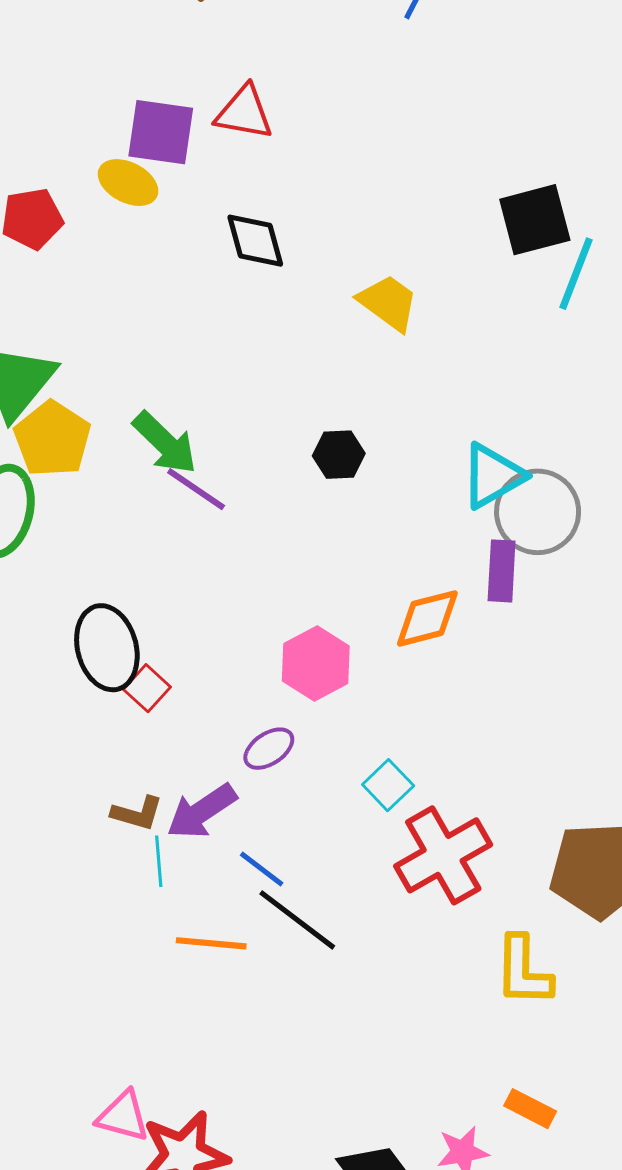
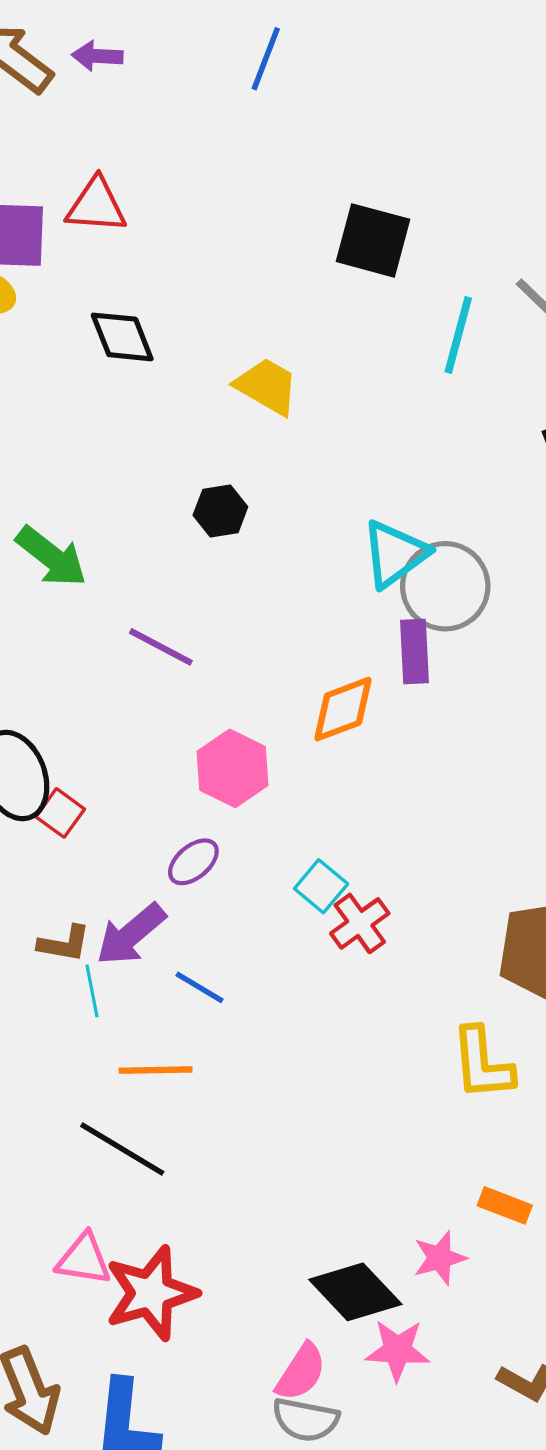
black square: (535, 220) -> (373, 240), moved, turned 36
black hexagon: (339, 455) -> (220, 511), moved
purple line: (196, 489) -> (161, 647), moved
red cross: (443, 855) -> (360, 923), moved, size x0.6
black line: (297, 920) -> (122, 1149), moved

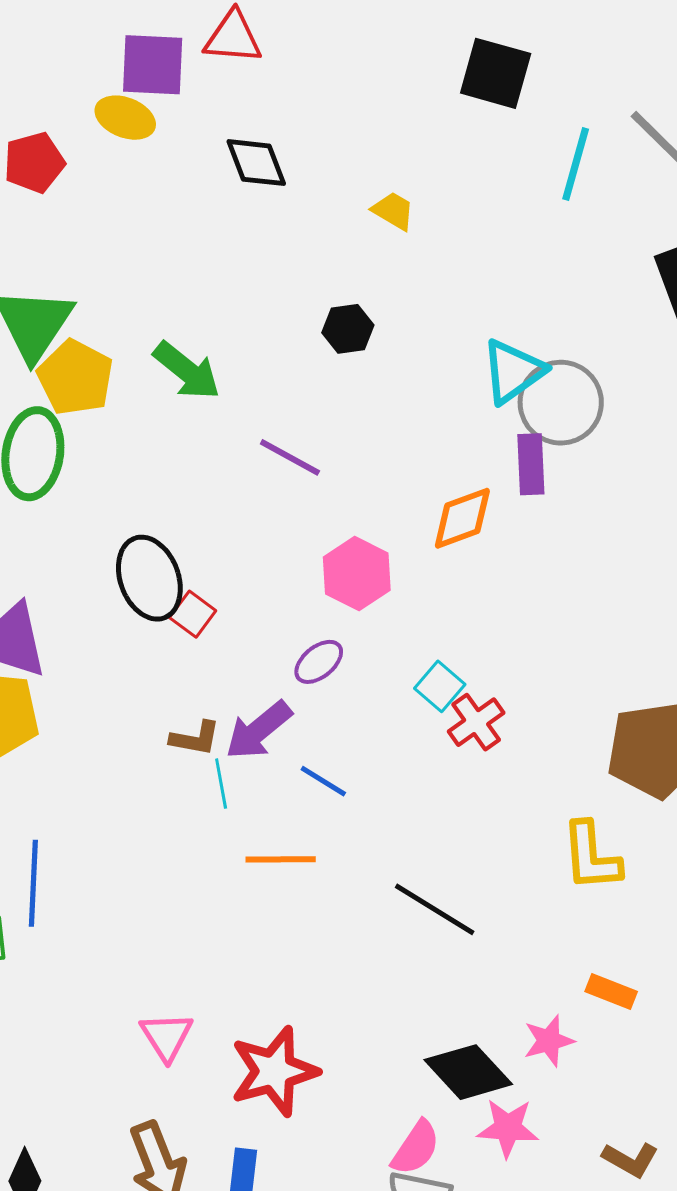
yellow trapezoid: (267, 386) -> (393, 211), size x0.7
black line: (122, 1149) -> (435, 909), moved
pink triangle: (84, 1259) -> (167, 1036), moved, turned 48

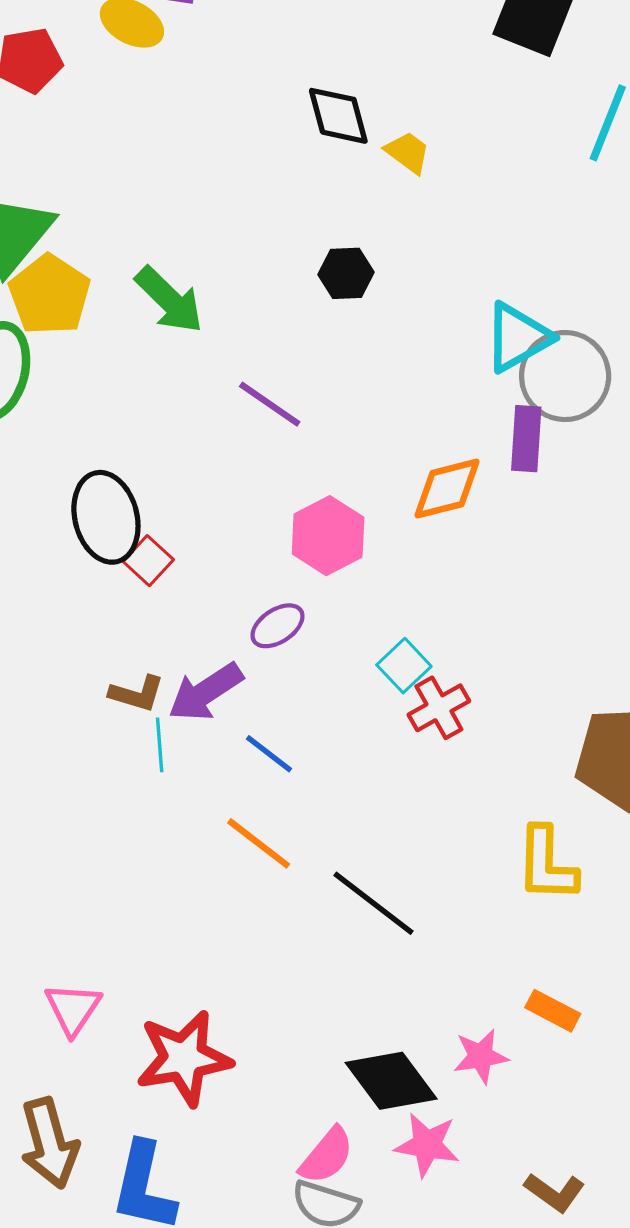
black diamond: (256, 163) -> (338, 116), moved
orange line: (281, 859) -> (259, 843), moved, turned 32

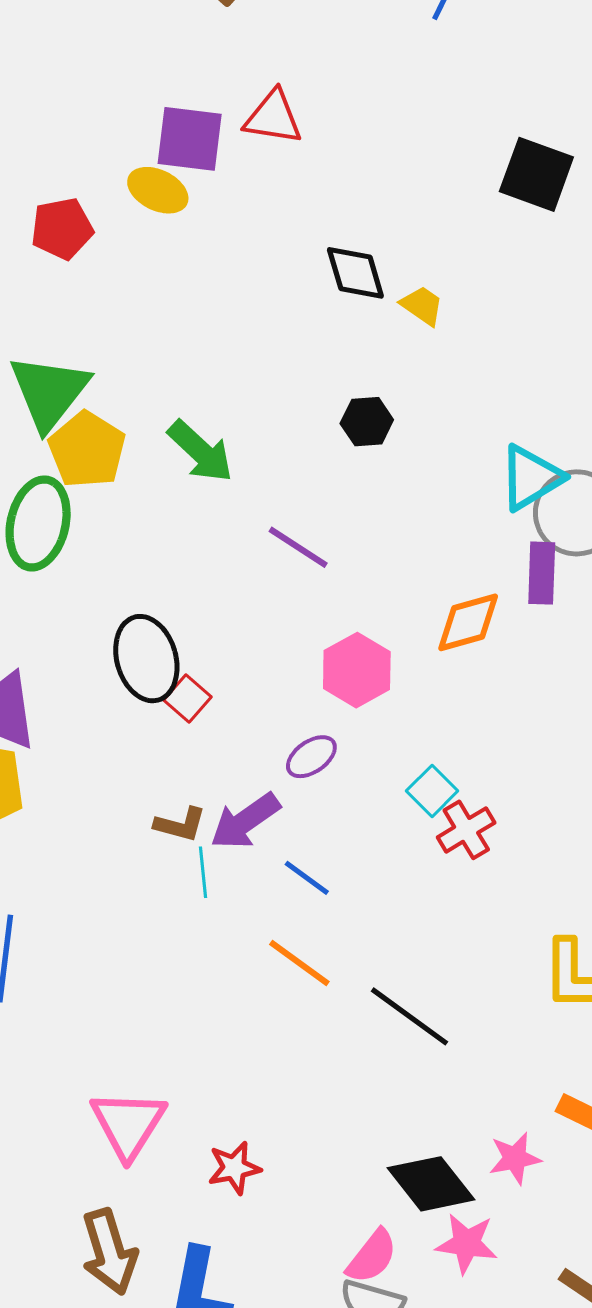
pink triangle: (73, 1009) -> (128, 1124), size x1.4
red star: (184, 1058) -> (234, 1168), size x0.6

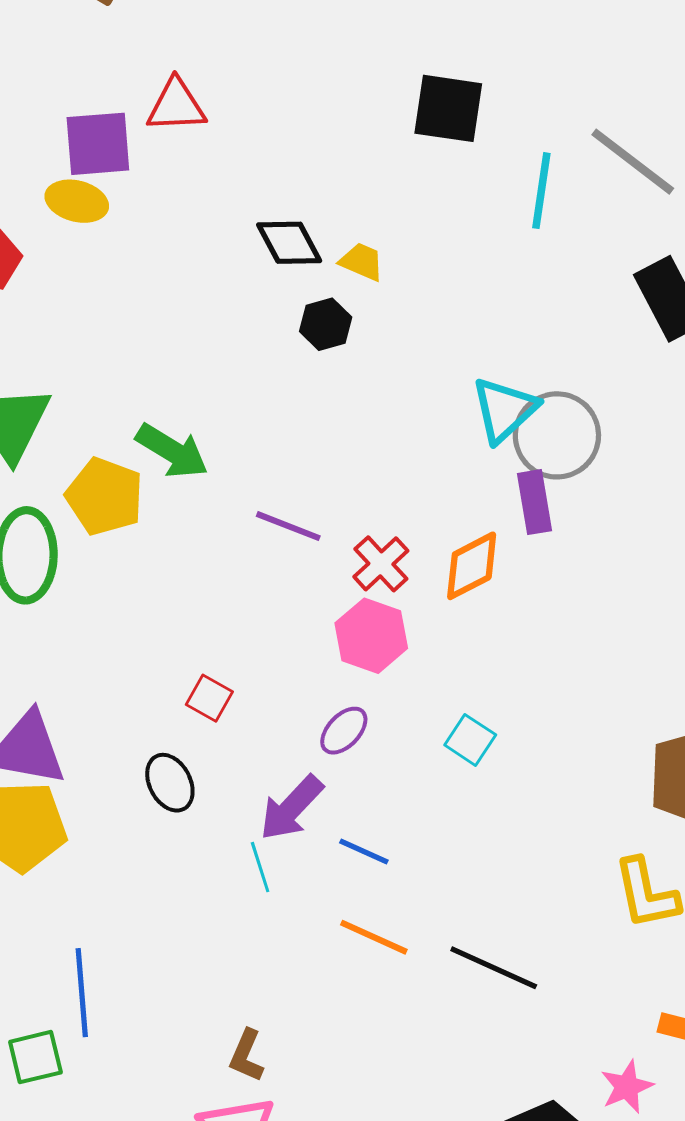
black hexagon: (367, 422) -> (326, 324), moved
yellow pentagon: (87, 450) -> (105, 497), moved
black ellipse: (146, 659) -> (170, 783), moved, size x0.7
brown L-shape: (180, 824) -> (246, 1056), moved, turned 110
red cross: (466, 830) -> (381, 564), moved

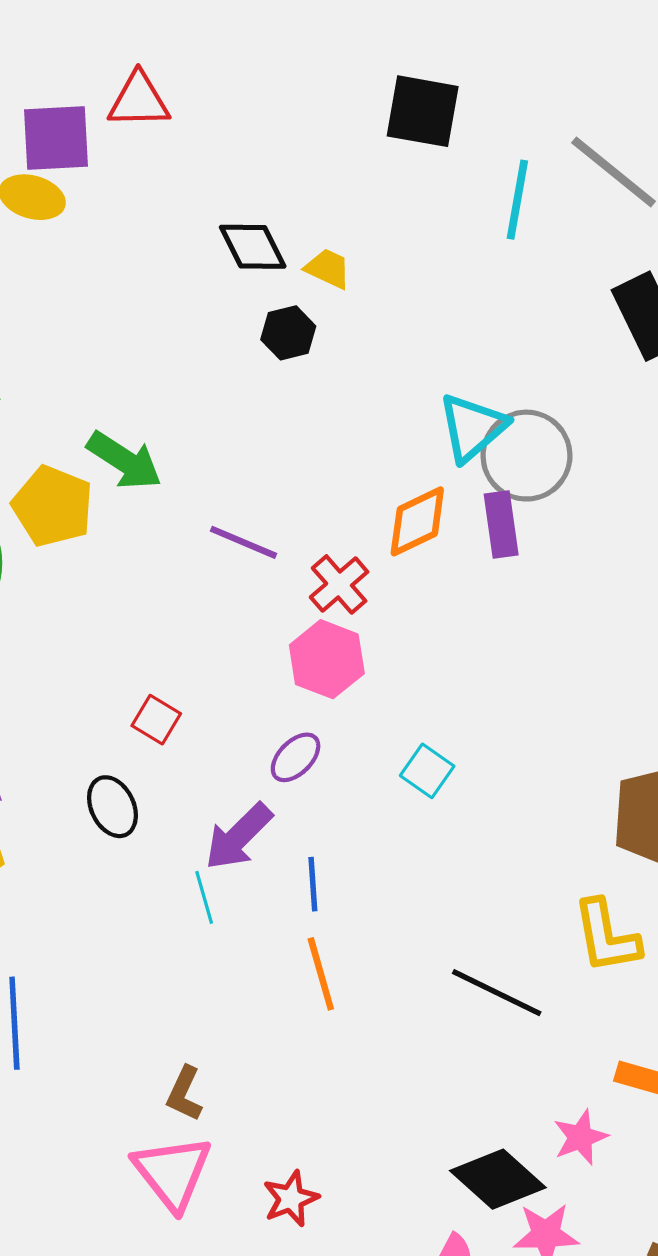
orange diamond: (472, 566) -> (417, 521), moved
blue line: (364, 851) -> (313, 884), turned 60
orange line: (374, 937) -> (321, 974), turned 48
black line: (494, 968) -> (497, 993), moved

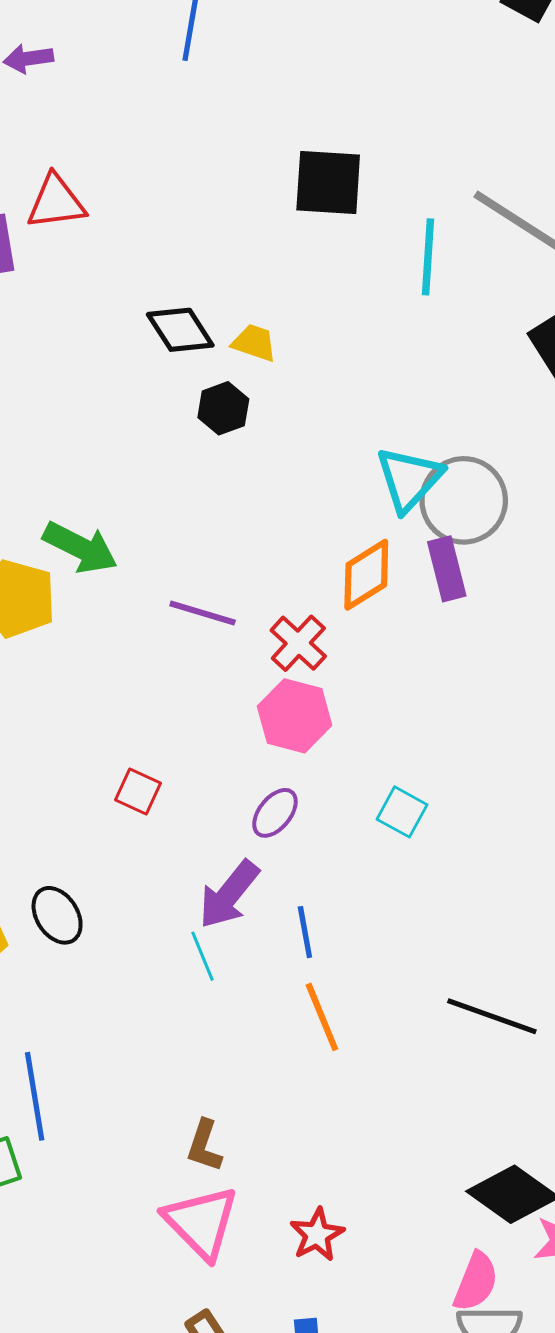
black ellipse: (112, 807) -> (57, 915), moved

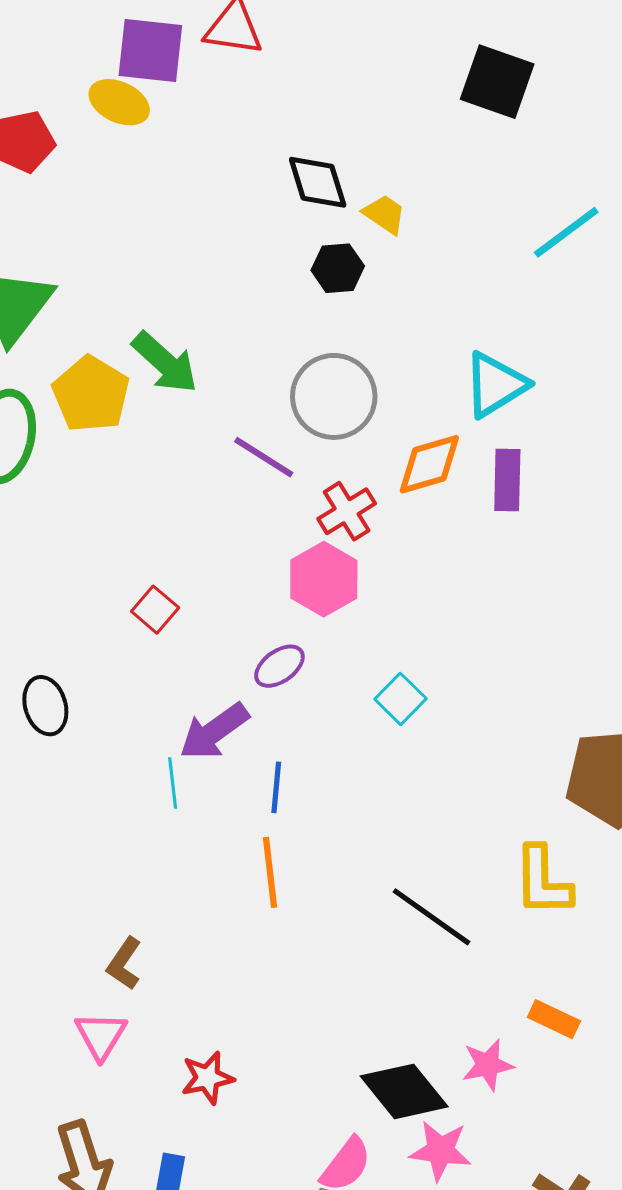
cyan line: (428, 257) -> (566, 232), moved, turned 34
gray circle: (464, 500) -> (334, 396), moved
pink triangle: (201, 1222) -> (101, 1035), size x0.7

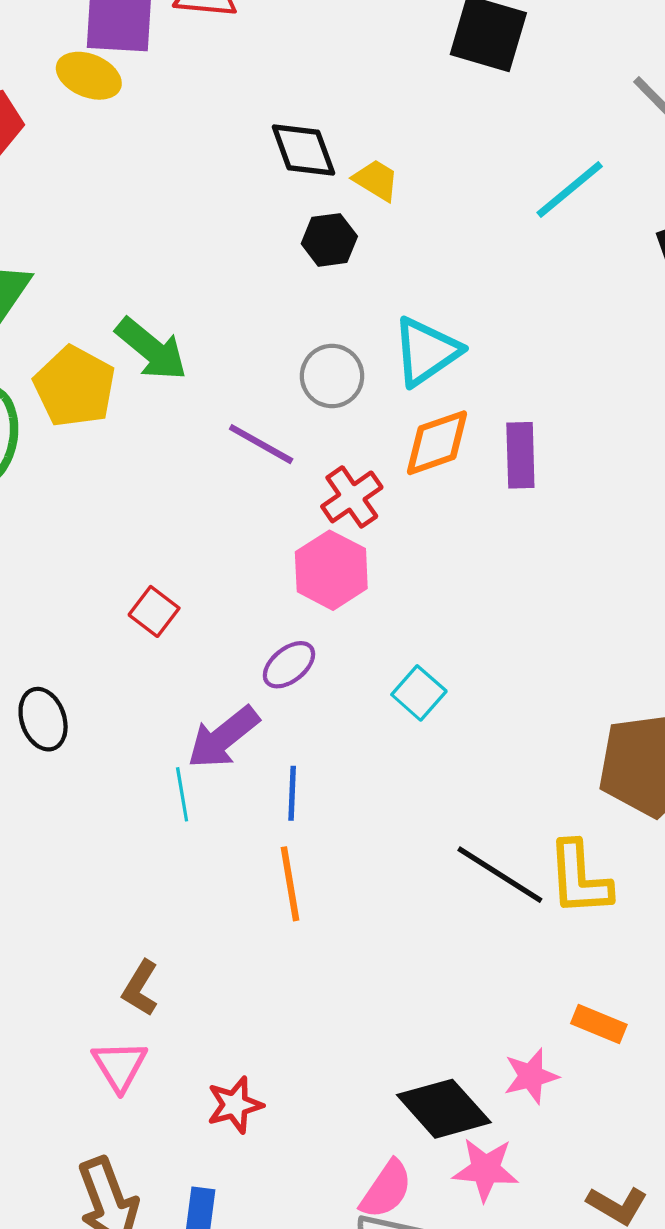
cyan triangle: (495, 385) -> (426, 351), moved
gray circle: (334, 396) -> (332, 376), size x0.7
black line: (432, 917) -> (500, 875), moved

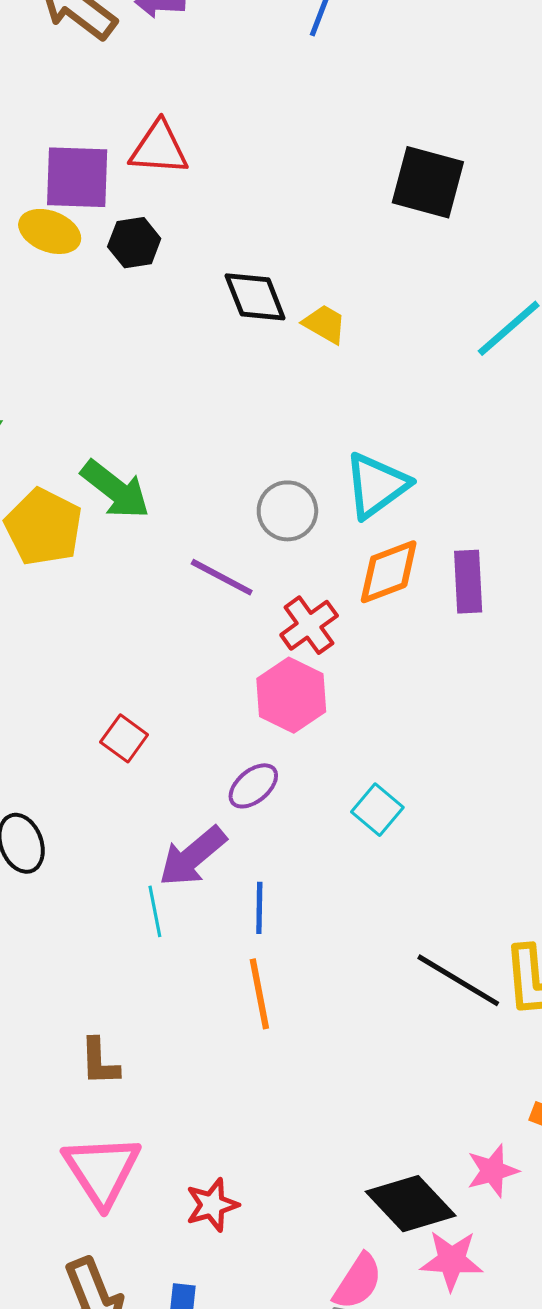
black hexagon: (329, 240) -> (134, 243), moved
brown L-shape: (140, 988) -> (99, 1062), moved, turned -32
pink triangle: (120, 1066) -> (102, 1170), size x1.5

